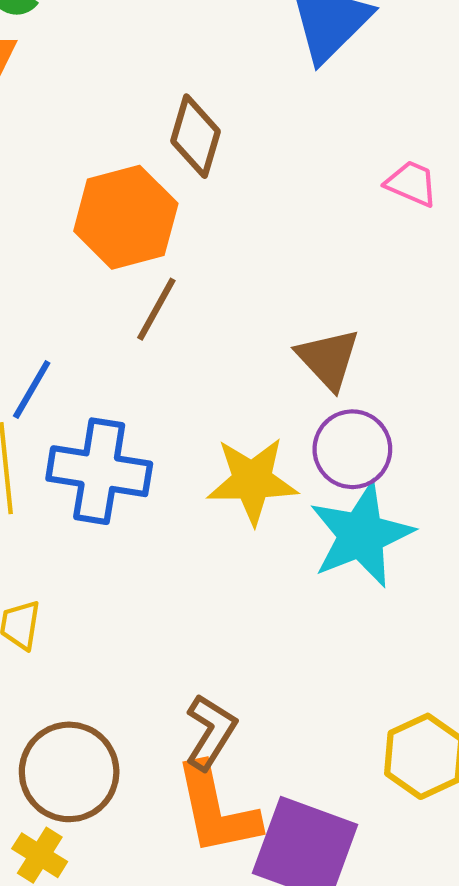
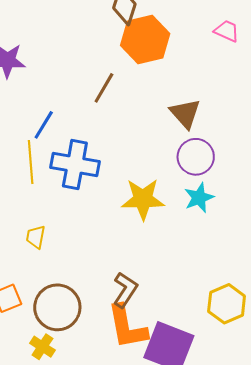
orange hexagon: (126, 217) -> (145, 39), moved
yellow star: (252, 481) -> (143, 199), moved
cyan star: (361, 535) -> (199, 198), size x0.6

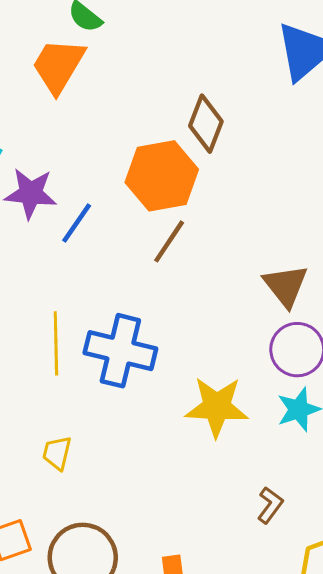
orange hexagon: (145, 39) -> (162, 176), moved
blue line: (44, 125) -> (77, 223), moved
brown L-shape: (125, 290) -> (270, 505), moved, size x0.7

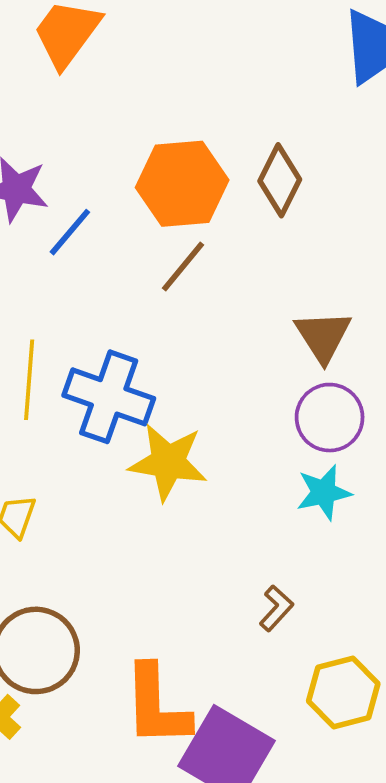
brown diamond: (206, 124) -> (280, 180), moved
yellow star: (217, 407) -> (168, 462), moved

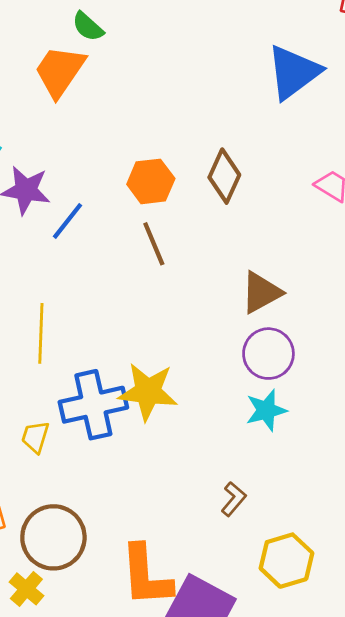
orange hexagon: (182, 184) -> (151, 181), size x0.7
brown line: (183, 267) -> (154, 244), turned -60
brown triangle: (323, 336) -> (261, 292), turned 36
blue cross: (109, 397) -> (93, 405), moved, turned -30

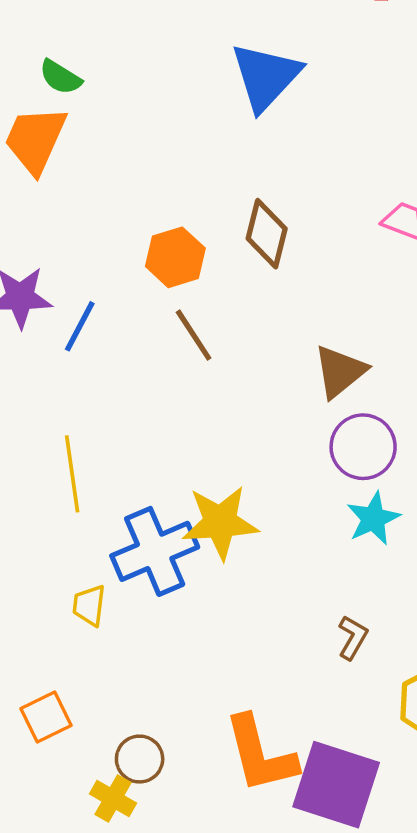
blue triangle: (294, 72) -> (266, 77), moved
brown circle: (53, 537) -> (140, 759), moved, size x0.6

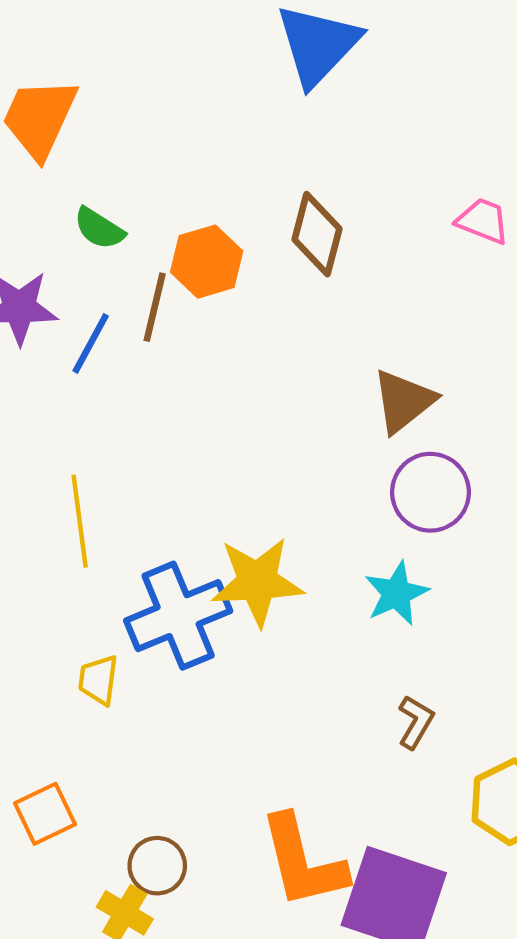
green semicircle: (60, 77) -> (99, 228), moved
brown line: (194, 335) -> (155, 307), moved, turned 46
cyan star: (373, 519) -> (397, 593), moved

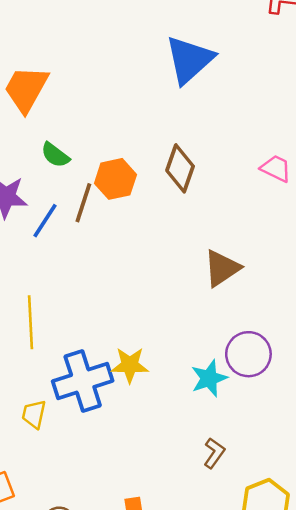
purple circle: (430, 492) -> (248, 354), moved
yellow star: (257, 582) -> (130, 365), size x0.7

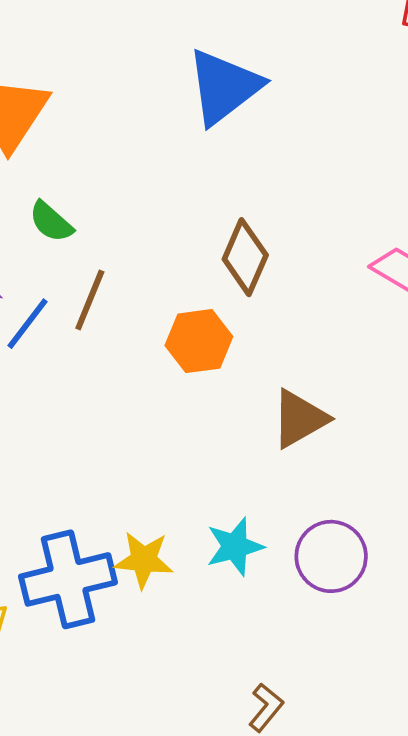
blue triangle: (189, 60) -> (224, 87), moved
orange hexagon: (115, 179) -> (199, 341), moved
cyan star: (209, 378) -> (235, 547), moved

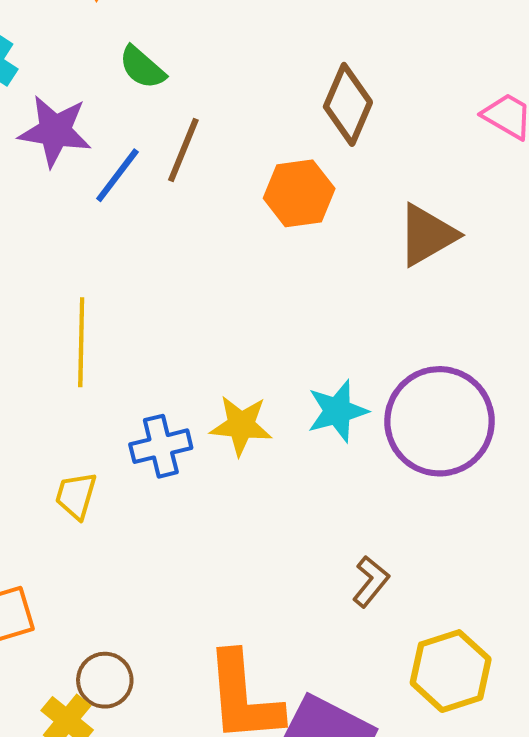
brown triangle: (299, 419) -> (427, 235), moved
purple circle: (331, 556) -> (440, 421), size x1.4
blue cross: (68, 579) -> (161, 446), size x0.6

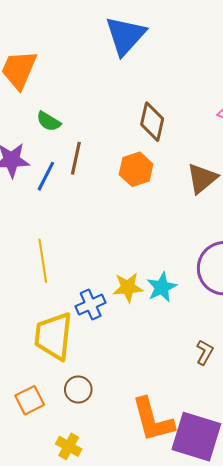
cyan star: (337, 411) -> (162, 287), moved
yellow trapezoid: (76, 496) -> (53, 336), size x2.0
brown circle: (105, 680) -> (78, 390), moved

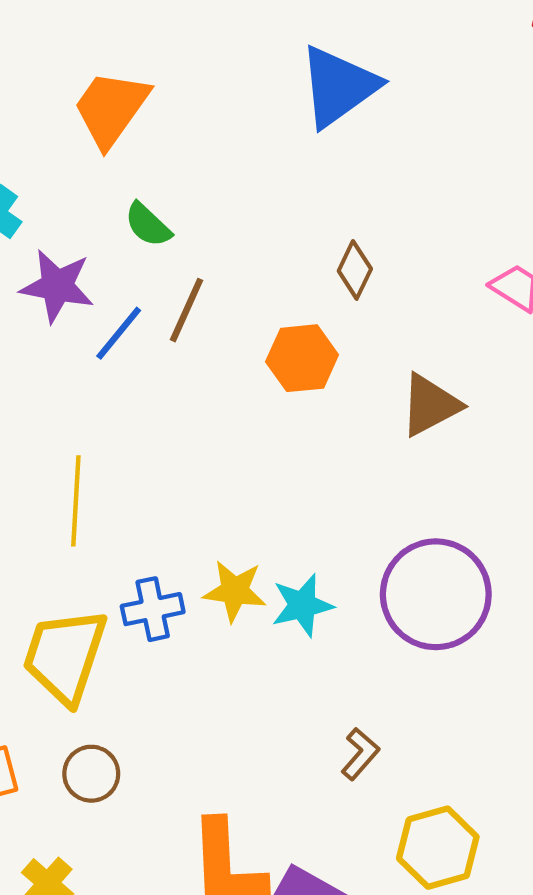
brown diamond: (152, 122) -> (355, 270), size x0.7

